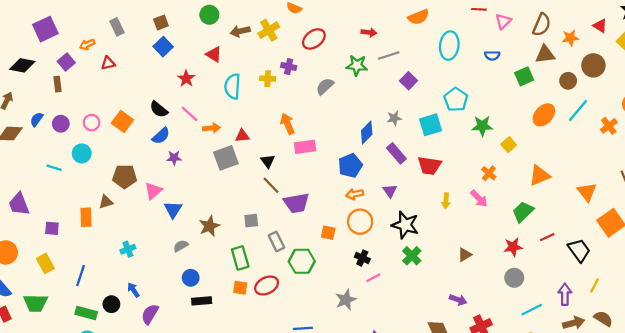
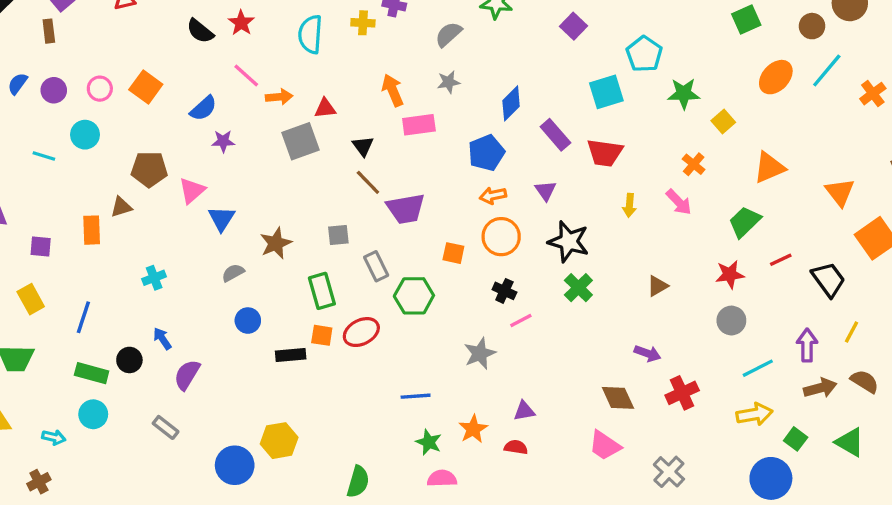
black semicircle: (159, 109) -> (200, 31), moved
gray star: (394, 118) -> (449, 82), moved
black rectangle: (202, 301) -> (291, 355), moved

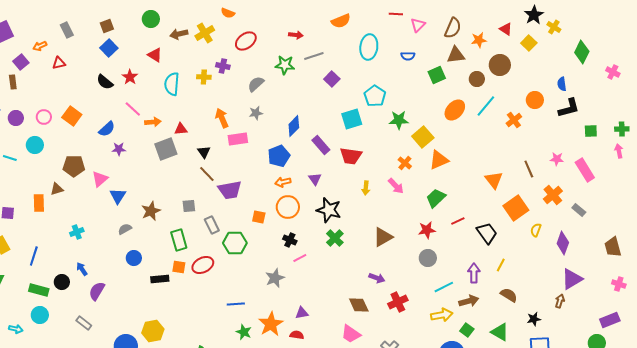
yellow square: (723, 121) -> (423, 137), size x1.5
orange triangle: (769, 168) -> (439, 160), moved
brown triangle: (657, 286) -> (383, 237), size x1.5
brown arrow: (820, 388) -> (469, 301), moved
orange star: (473, 429) -> (271, 324), size x1.4

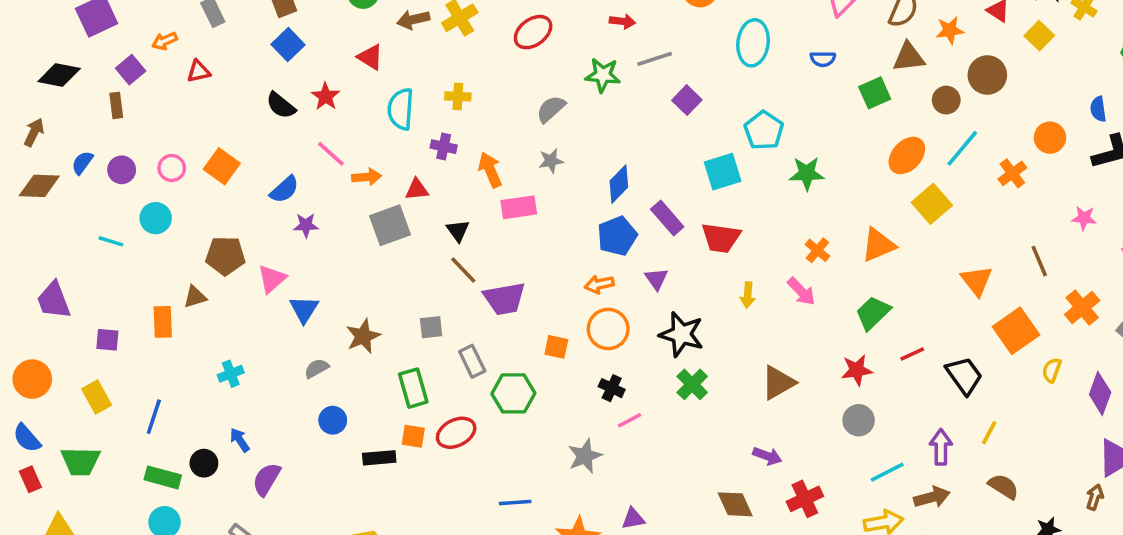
purple cross: (223, 66) -> (444, 147), moved
yellow square: (423, 137) -> (932, 204), moved
blue pentagon: (279, 156) -> (617, 236), moved
pink star: (557, 159) -> (1084, 218), moved

